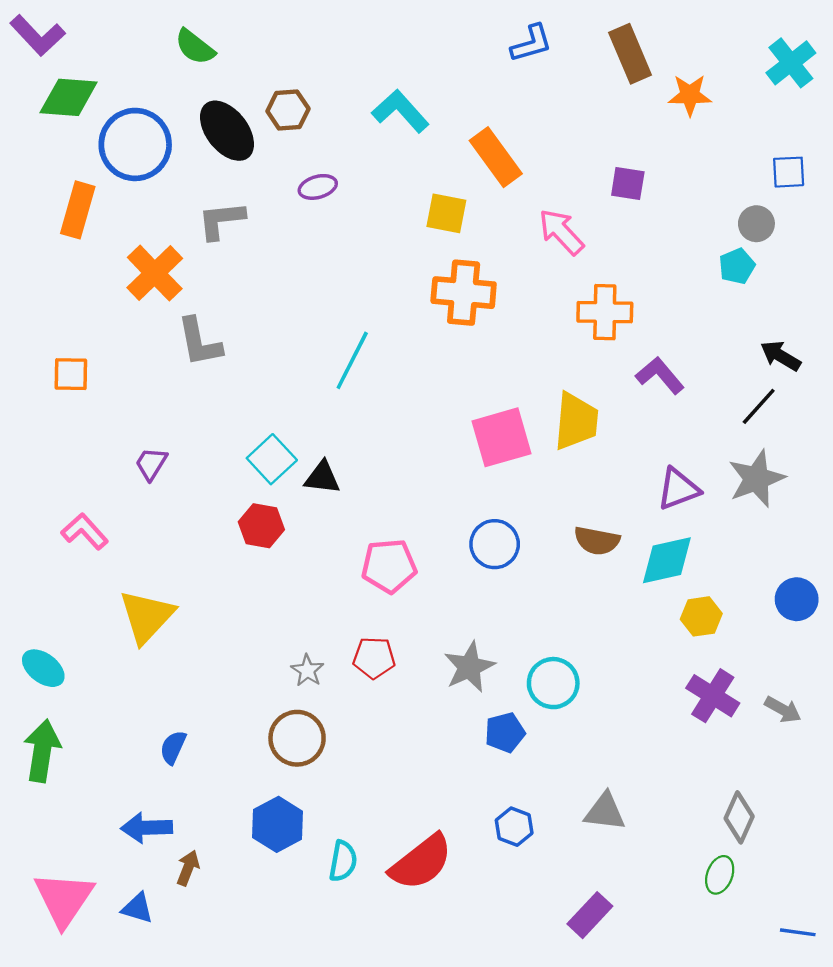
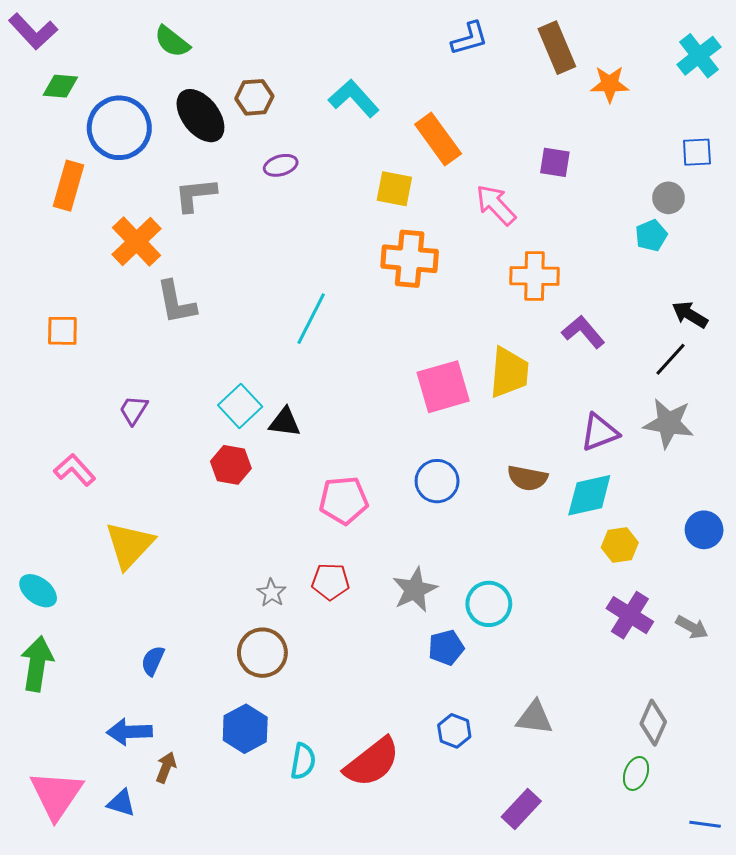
green diamond: (69, 97) -> (60, 86), size x0.7
gray star: (756, 479) -> (668, 423), turned 30

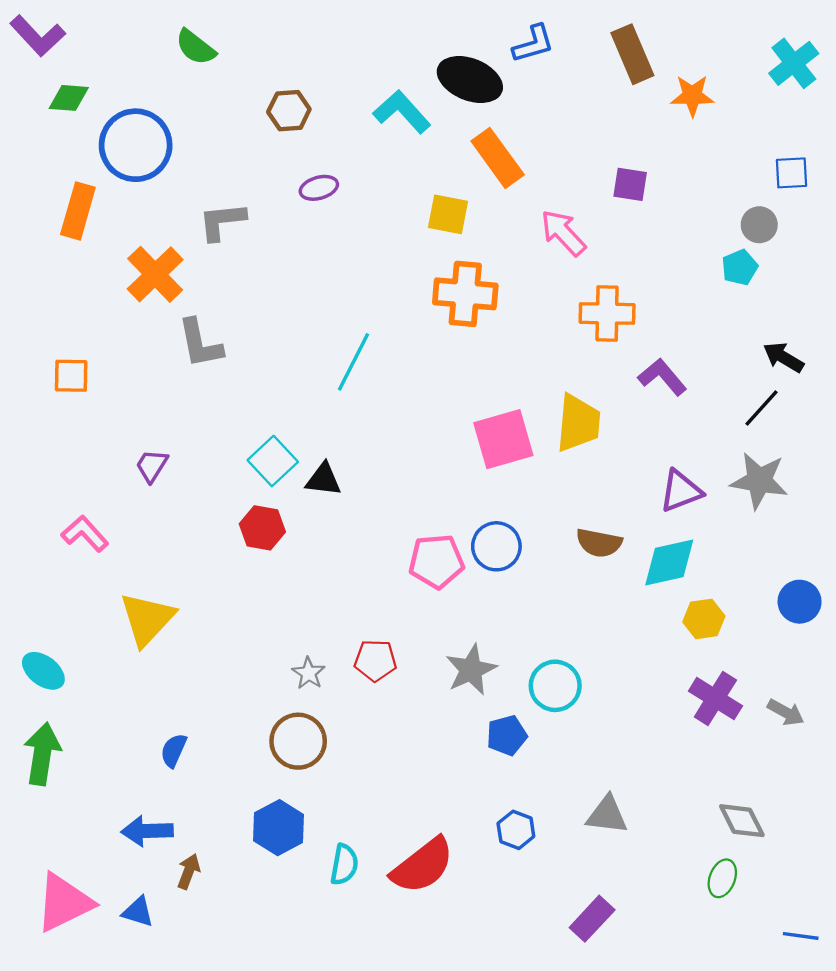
black ellipse: (200, 116) -> (470, 79), moved, turned -30
pink pentagon: (344, 500) -> (436, 561), moved
gray diamond: (653, 723) -> (742, 821), turned -51
pink triangle: (56, 795) -> (64, 903), turned 30

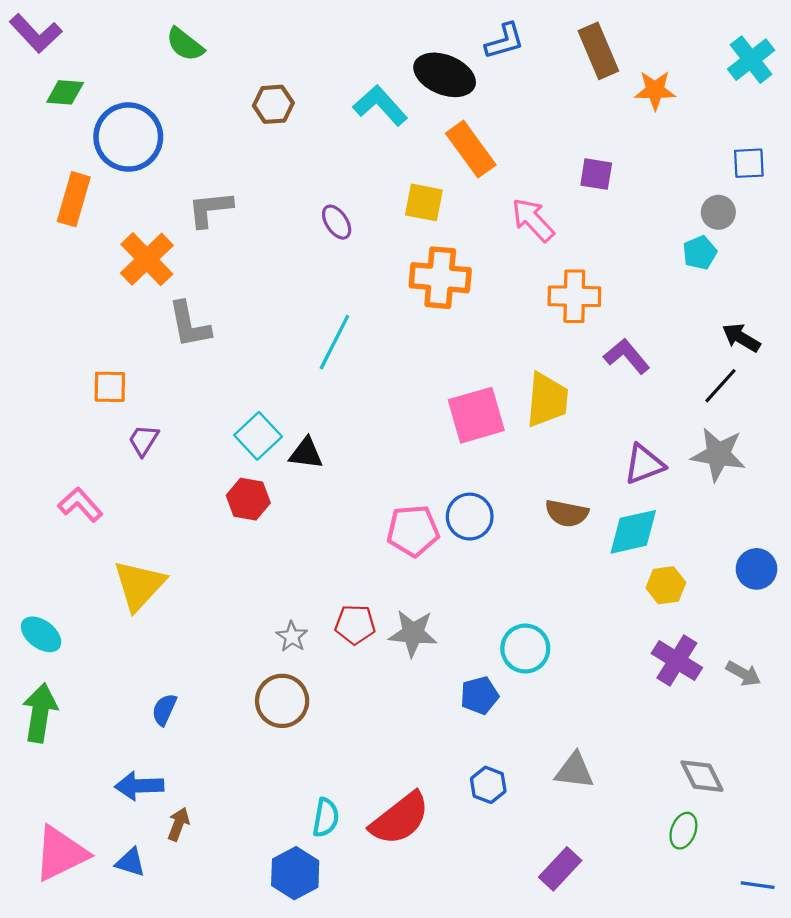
purple ellipse: (319, 188) -> (337, 222), moved, turned 72
orange square: (71, 376) -> (110, 387), moved
gray star: (471, 670) -> (413, 633), moved, turned 30
blue hexagon: (279, 828) -> (295, 873), moved

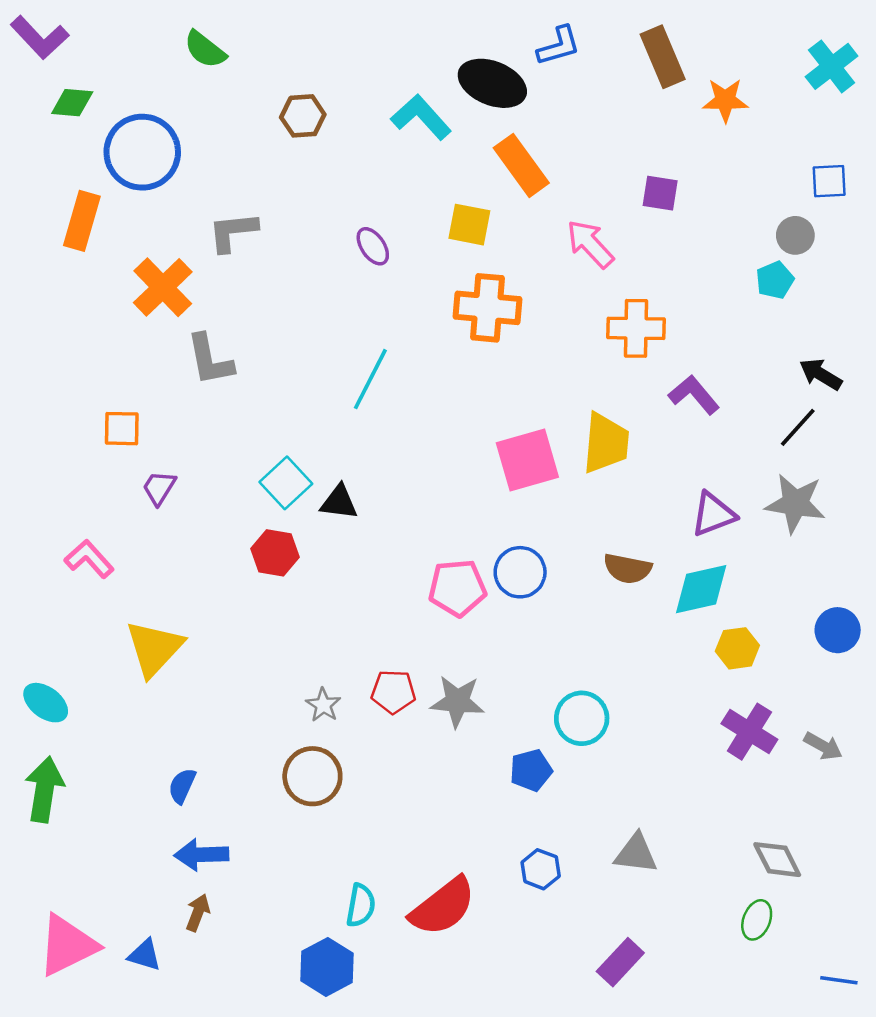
blue arrow: (139, 786) -> (201, 855), moved

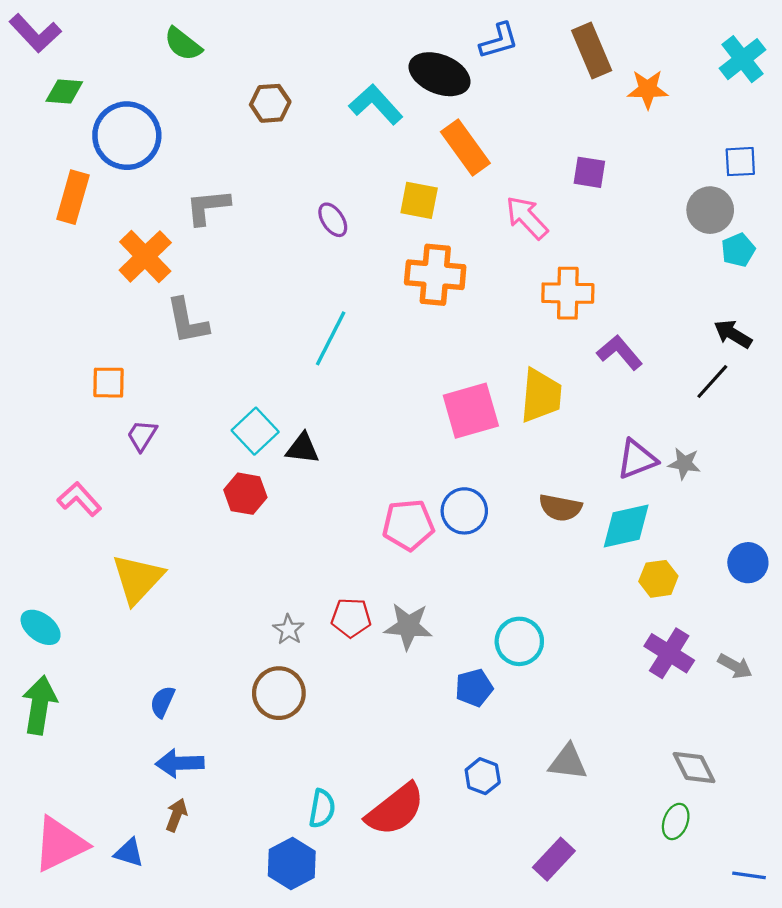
gray circle: (795, 235) -> (710, 210), size x1.4
cyan pentagon: (775, 280) -> (738, 250), moved
gray star: (795, 503) -> (684, 463), moved, size x0.6

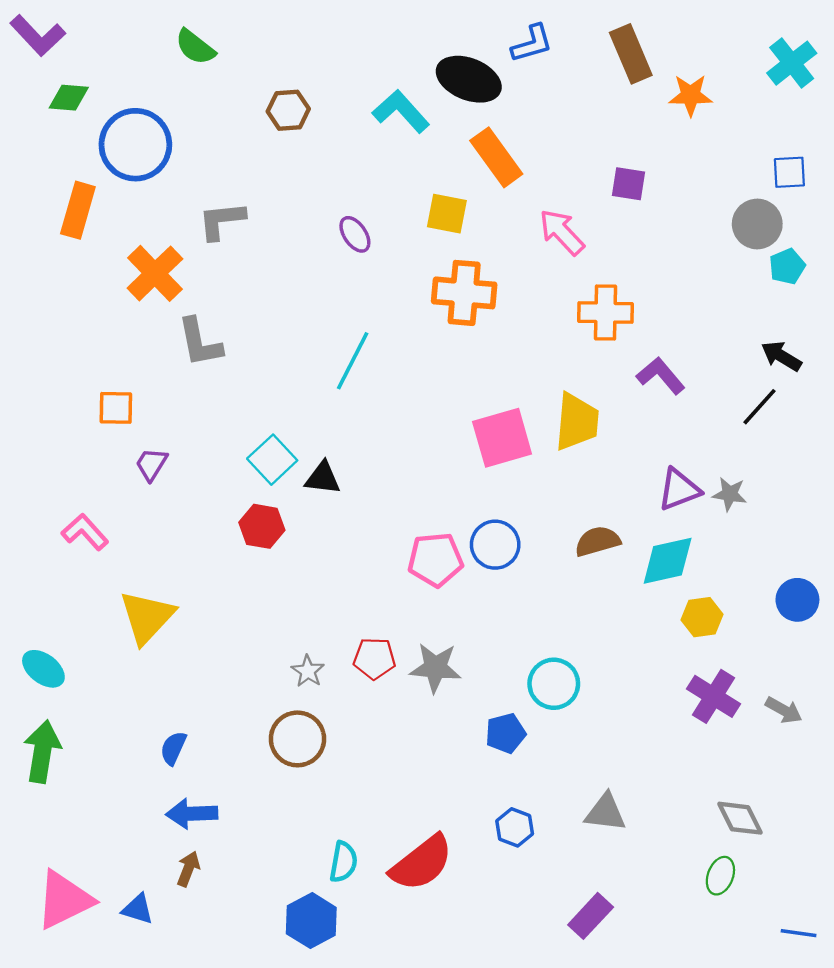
brown semicircle: (560, 508) -> (597, 541), turned 153

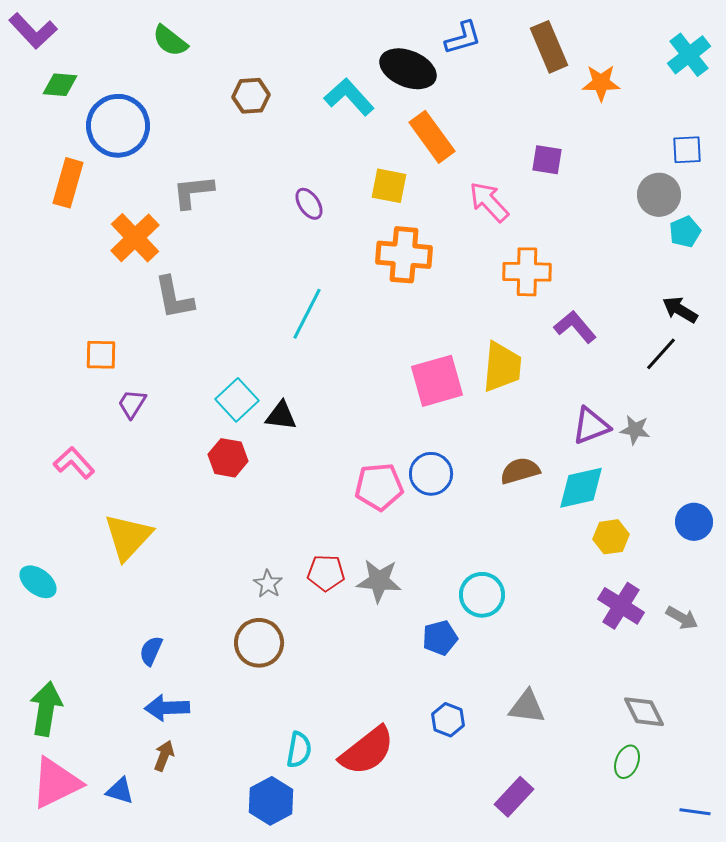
green arrow: (42, 752) -> (46, 709), moved

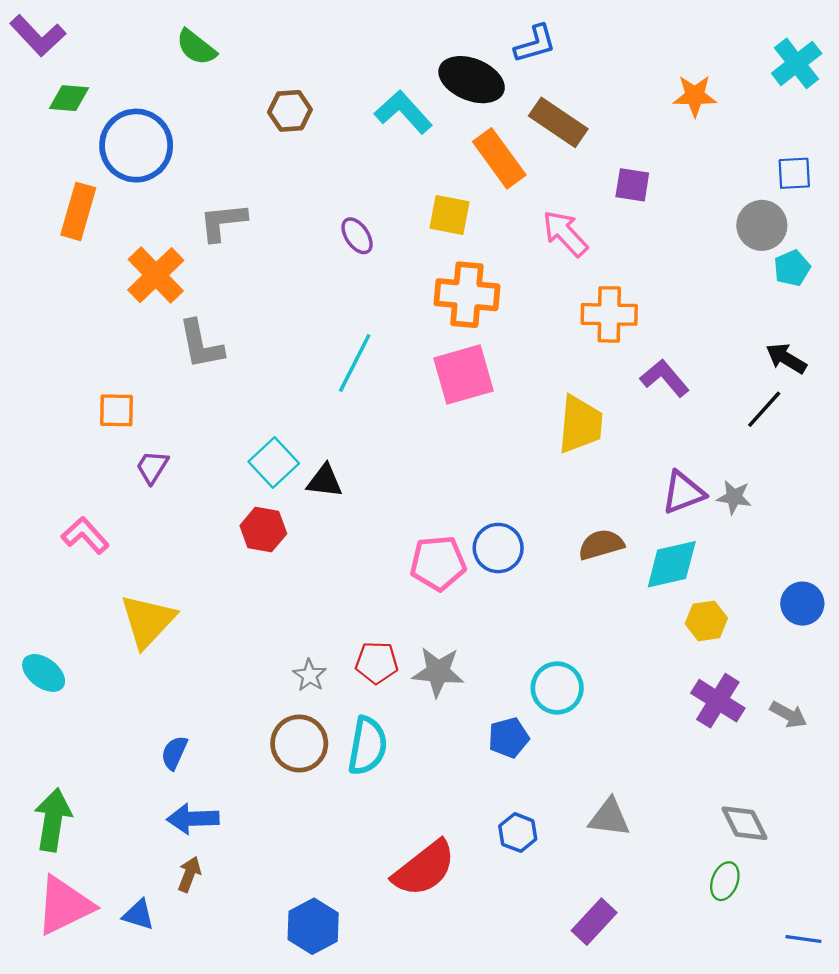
brown rectangle: (549, 47) -> (558, 122), moved, turned -33
pink square: (437, 381) -> (463, 375), moved
cyan semicircle: (299, 750) -> (367, 746), moved, size x1.4

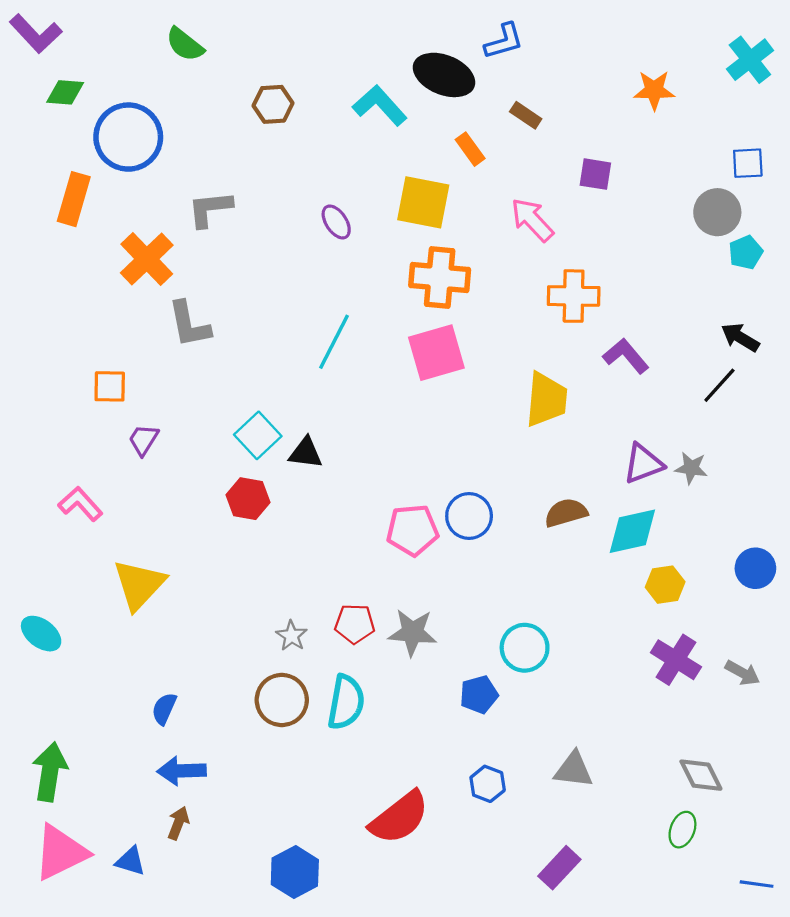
brown rectangle: (558, 122) -> (526, 115), size x0.6
orange rectangle: (499, 158) -> (470, 149), size x0.6
yellow square: (450, 215) -> (423, 202), size x1.4

